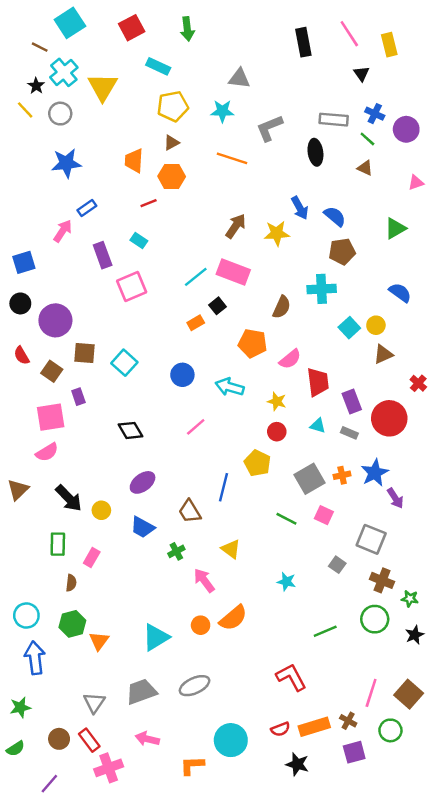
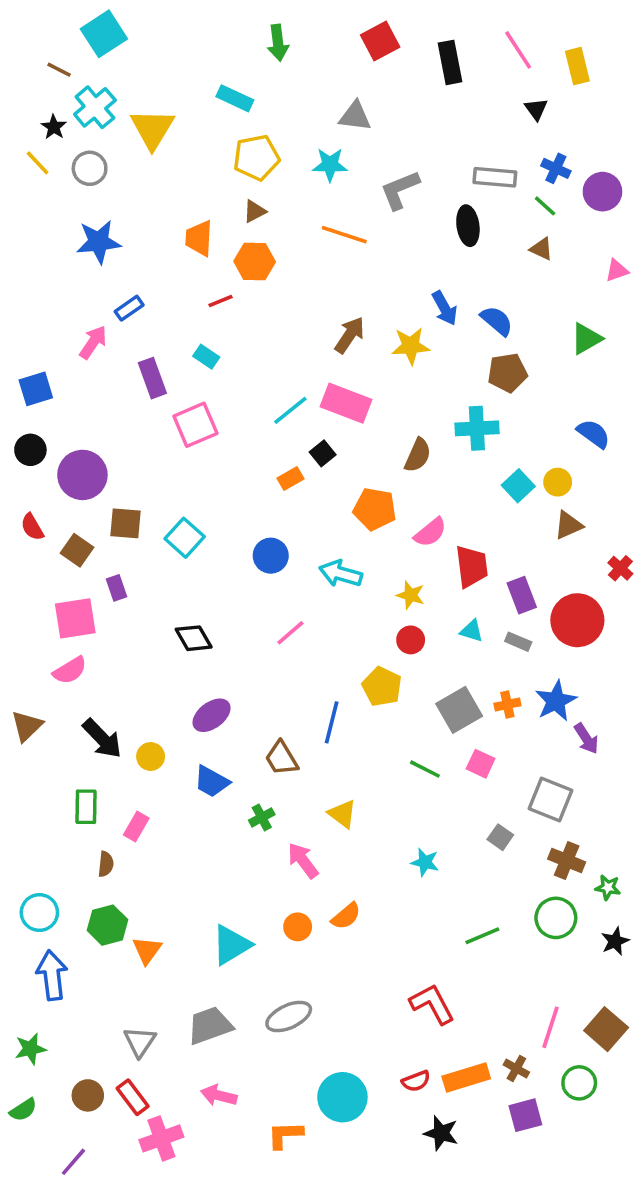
red square: (132, 28) -> (380, 41), moved
orange semicircle: (233, 618) -> (346, 916), size x0.7

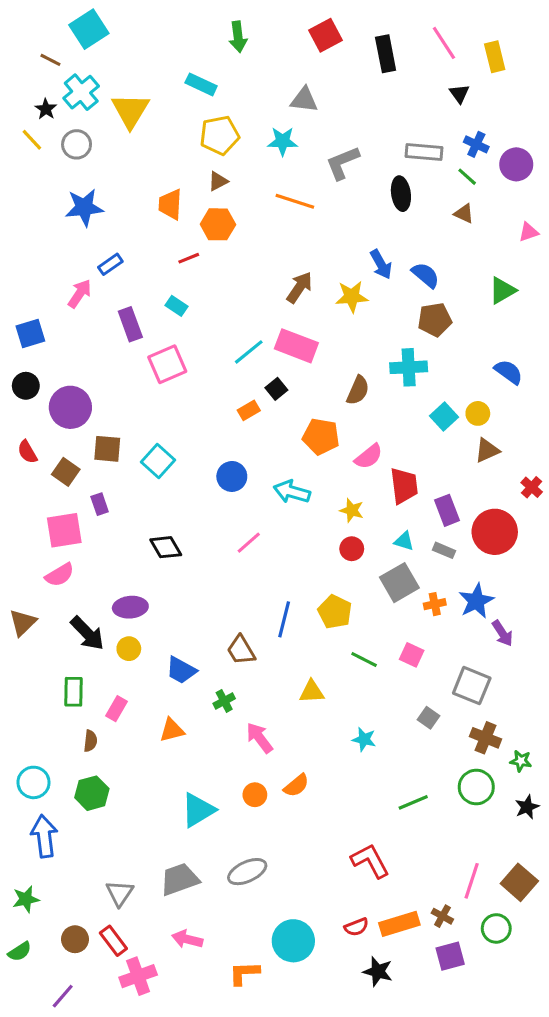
yellow pentagon: (382, 687) -> (335, 612), moved
gray square: (459, 710) -> (399, 583), moved
purple ellipse: (212, 715) -> (130, 607), moved, turned 32
yellow triangle: (342, 814) -> (312, 692), moved, turned -40
orange triangle: (147, 950) -> (172, 730), moved, turned 40

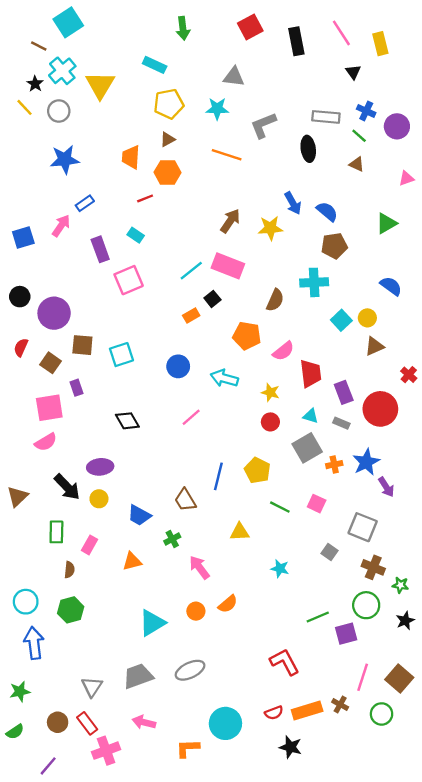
blue square: (30, 333) -> (23, 238), moved
red semicircle: (27, 452) -> (21, 347), turned 54
cyan square: (158, 461) -> (121, 355), turned 30
brown triangle: (23, 623) -> (17, 496), moved
purple square: (450, 956) -> (346, 634), moved

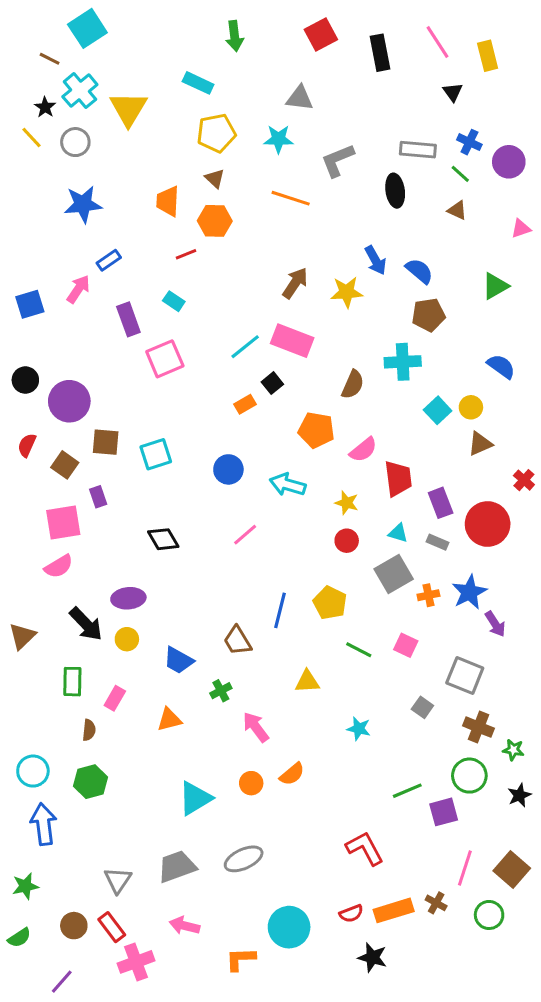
brown triangle: (168, 139) -> (215, 178), turned -49

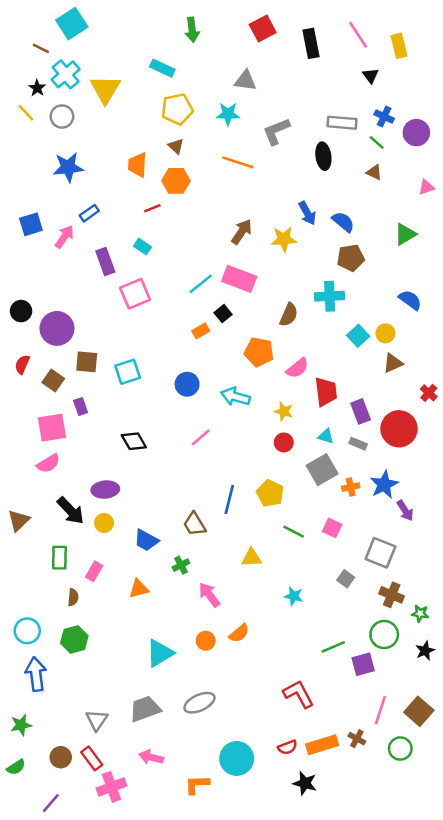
blue square: (30, 304) -> (31, 224), moved

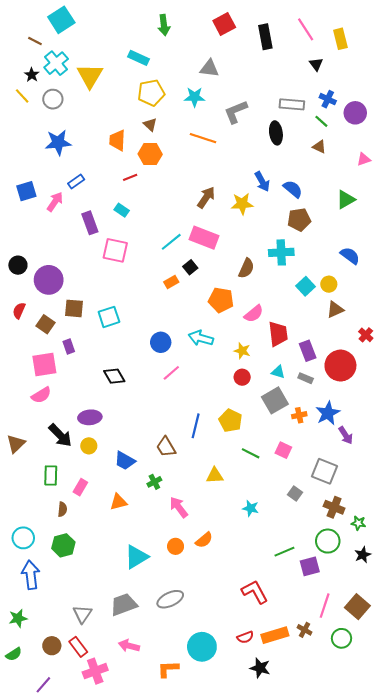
pink square: (135, 294) -> (115, 250), turned 35
blue circle: (187, 384) -> (161, 342), moved

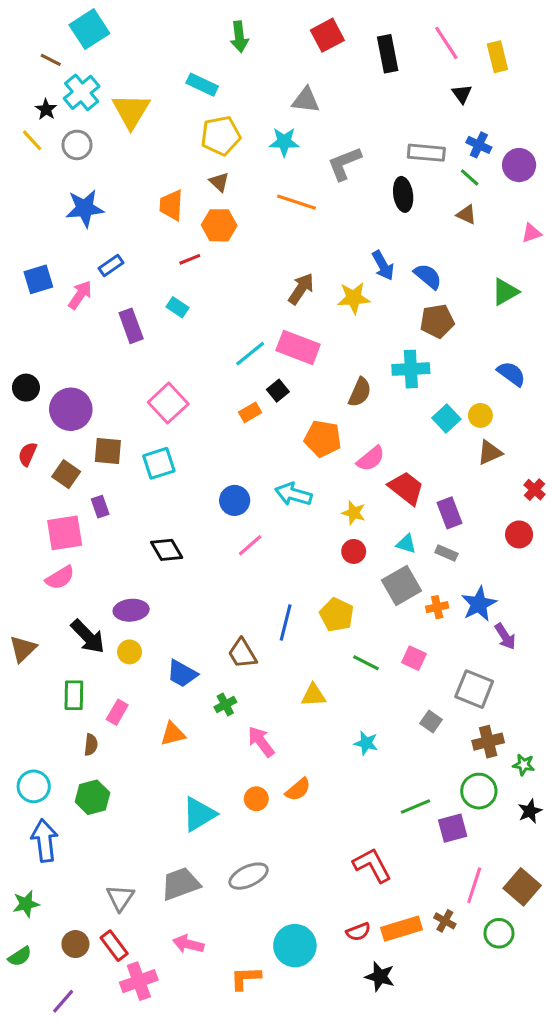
pink square: (115, 250) -> (168, 403), moved, turned 35
red trapezoid: (278, 334) -> (406, 488), turned -45
red circle: (340, 366) -> (519, 534), moved, size x0.6
brown cross: (334, 507) -> (488, 742), turned -36

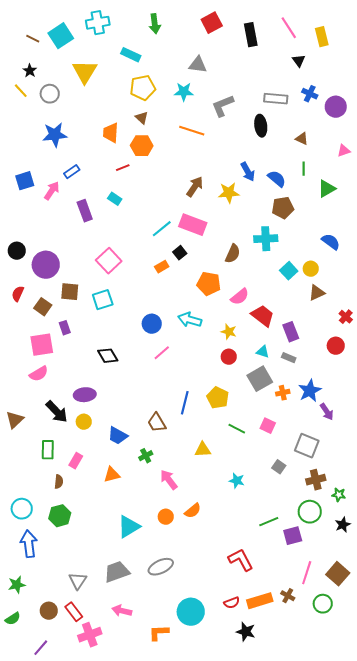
cyan square: (89, 29) -> (61, 36), moved
cyan cross: (82, 92) -> (98, 23), moved, turned 30
green line: (470, 177) -> (304, 169), moved, turned 48

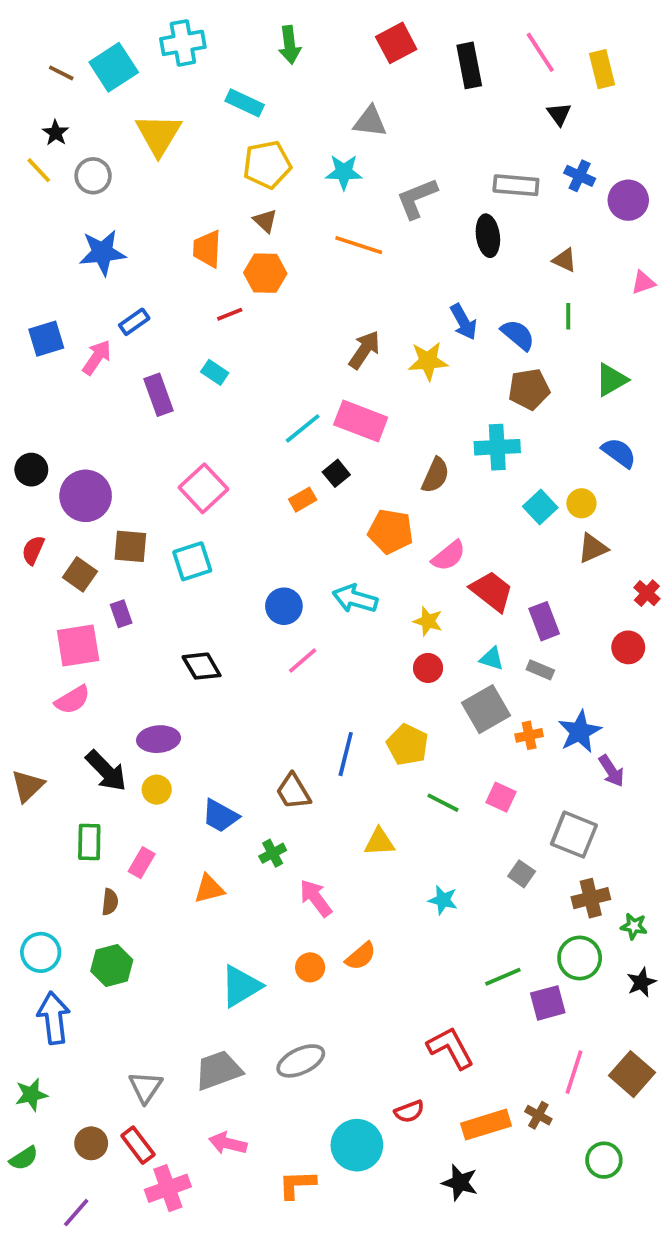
green triangle: (327, 189) -> (611, 380), moved
red semicircle: (232, 603) -> (409, 1111), moved
green circle: (323, 604) -> (604, 1160), moved

